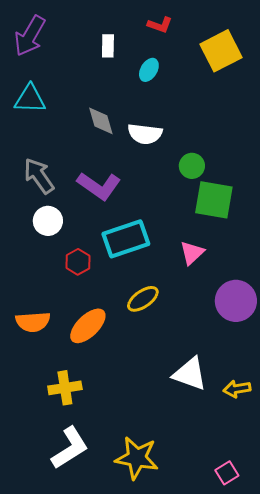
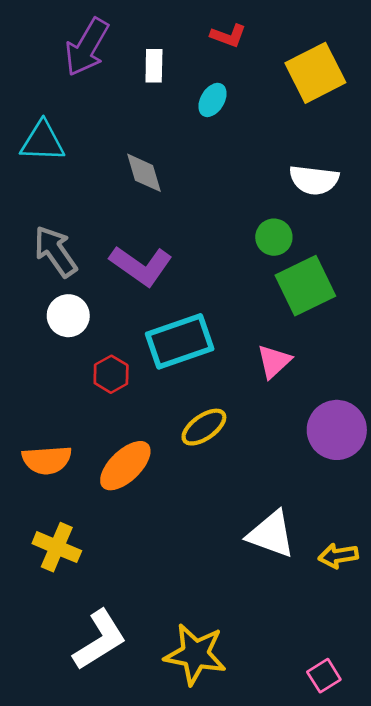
purple arrow: (30, 36) -> (87, 47), moved
white semicircle: (145, 134) -> (314, 180), moved
green square: (214, 200) -> (305, 286), turned -36
yellow cross: (65, 388) -> (57, 547), moved, turned 32

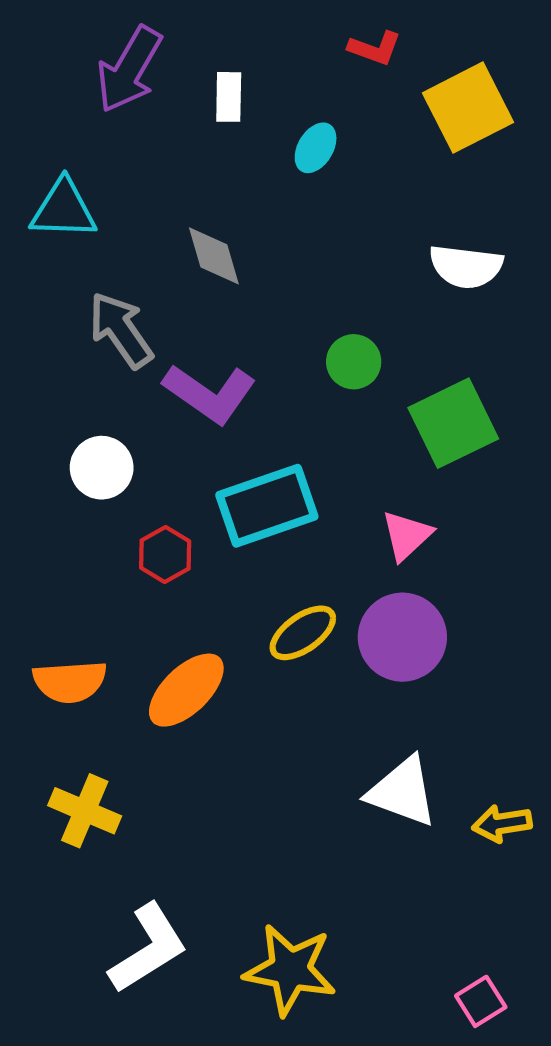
red L-shape: (228, 36) -> (375, 48), moved
green circle: (274, 237) -> (354, 362), moved
gray arrow: (55, 251) -> (121, 330), moved
purple circle: (337, 430) -> (402, 637), moved

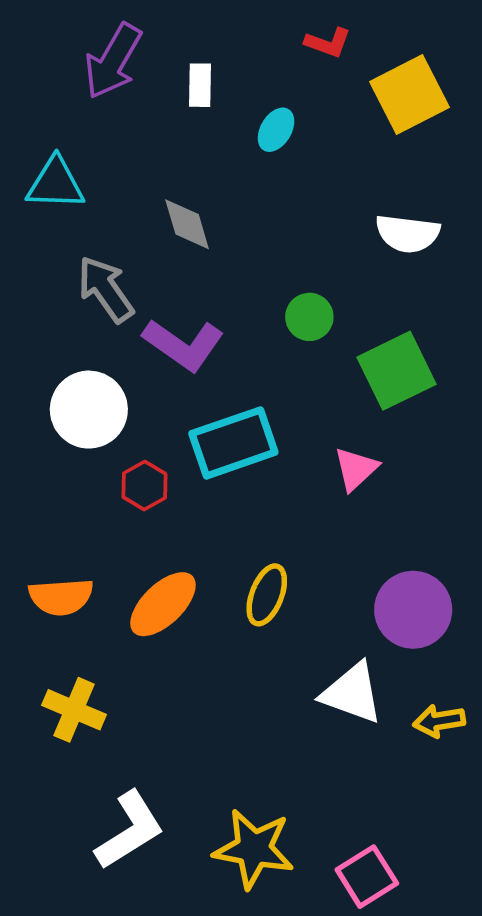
white circle: (102, 468) -> (89, 410), size x1.4
yellow ellipse: (303, 633) -> (267, 595), moved, turned -34
purple circle: (402, 637) -> (413, 610), moved
pink square: (481, 1001) -> (367, 877), moved, size x1.4

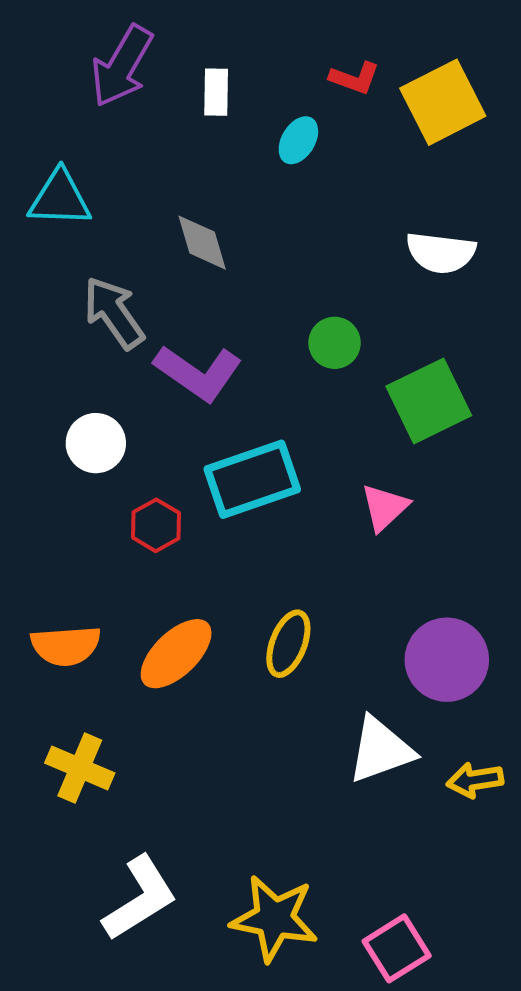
red L-shape: (328, 43) -> (355, 78), moved
white circle: (89, 410) -> (96, 443), size x0.7
white triangle: (352, 693) -> (381, 750), turned -40

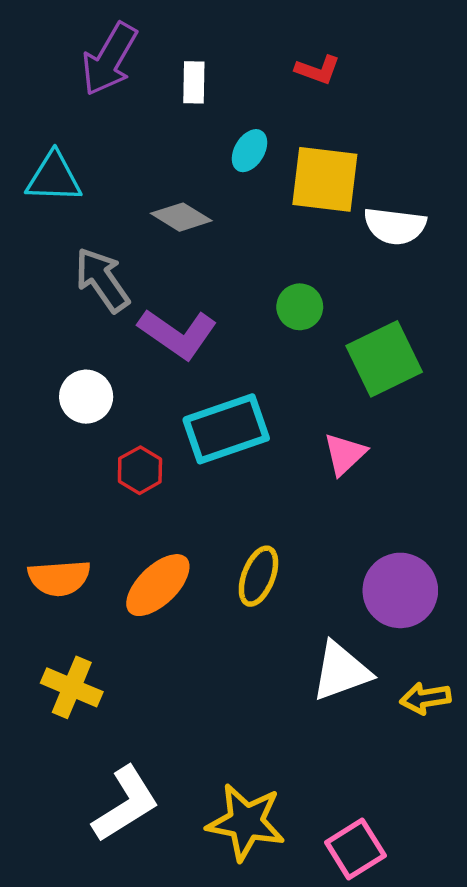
yellow square: (443, 102) -> (325, 179), moved, turned 34
cyan ellipse: (298, 140) -> (249, 151), moved
gray diamond: (202, 243) -> (181, 217), turned -42

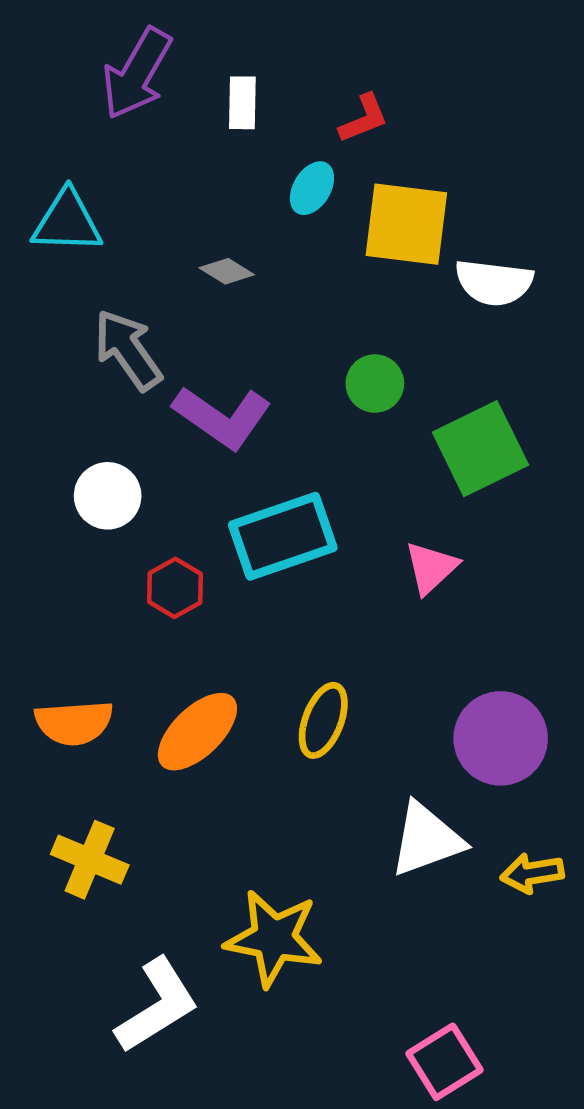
red L-shape: (318, 70) -> (364, 119), moved, turned -42
gray diamond: (181, 217) -> (227, 271), size x0.7
yellow star: (246, 822) -> (274, 938), moved

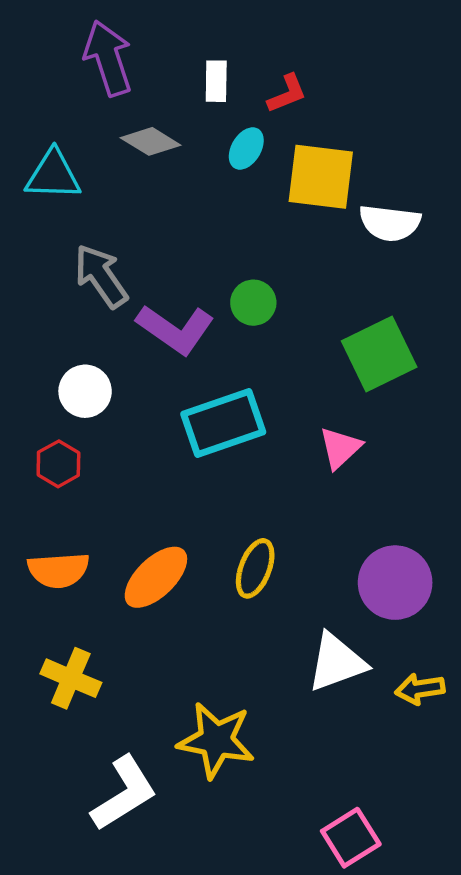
purple arrow: (137, 74) -> (108, 58), turned 132
white rectangle: (242, 103) -> (216, 81), moved
gray diamond: (227, 271) -> (151, 141), moved, size x1.4
green circle: (375, 384) -> (253, 303), moved
red hexagon: (175, 588) -> (58, 464), moved

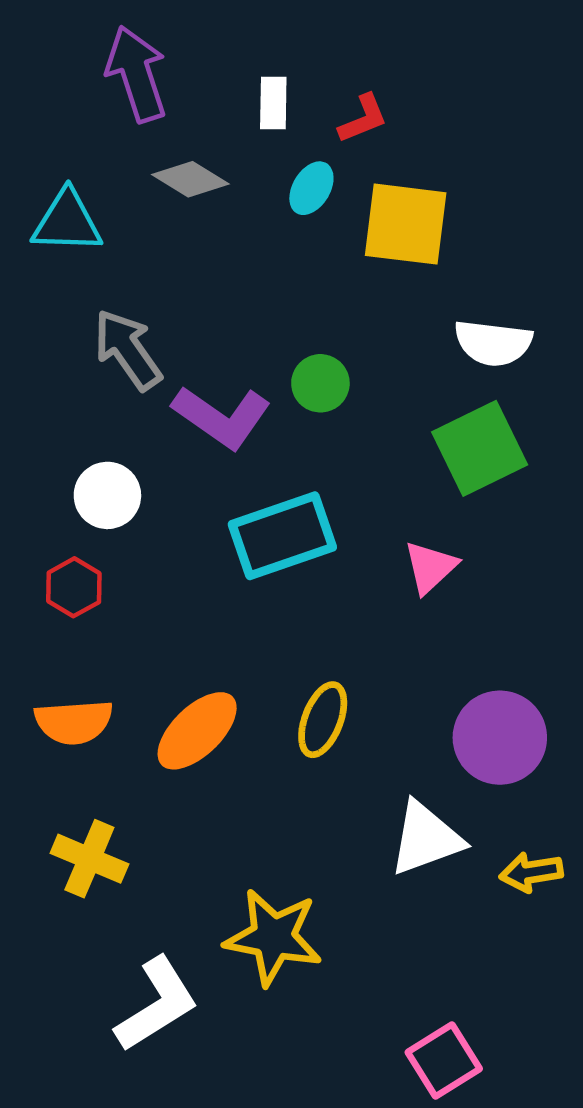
white semicircle: (390, 223) -> (493, 343), moved

